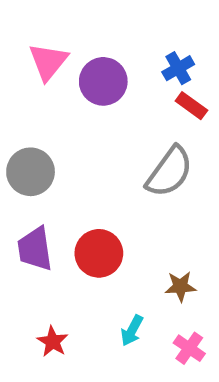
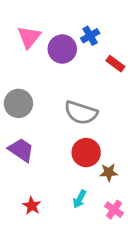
blue cross: (178, 68) -> (90, 36), moved
gray semicircle: (169, 172) -> (81, 113), moved, turned 72
purple trapezoid: (35, 249) -> (21, 150), turned 132
red circle: (99, 253) -> (86, 153), moved

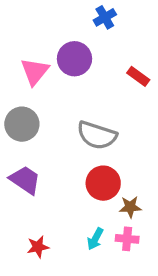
blue cross: (90, 36) -> (105, 17), moved
pink triangle: (29, 37) -> (35, 72), moved
red star: (32, 206) -> (38, 247), turned 30
pink cross: (114, 210) -> (127, 239), moved, turned -30

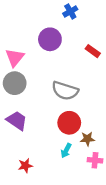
pink triangle: (35, 72) -> (15, 57), moved
cyan arrow: (95, 239) -> (66, 151), moved
pink cross: (127, 239) -> (95, 160), moved

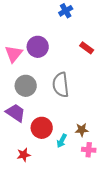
purple circle: (50, 39) -> (38, 47), moved
gray circle: (15, 83) -> (26, 86), moved
gray semicircle: (65, 91) -> (61, 85), turned 65
red circle: (69, 123) -> (42, 128), moved

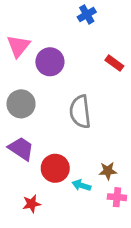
pink triangle: (14, 54) -> (18, 46), moved
gray circle: (26, 86) -> (21, 104), moved
cyan arrow: (62, 141) -> (81, 185), turned 80

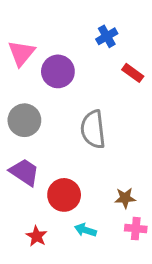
blue cross: (87, 14) -> (107, 36), moved
cyan arrow: (81, 185) -> (85, 230), moved
red star: (32, 204) -> (37, 236), turned -30

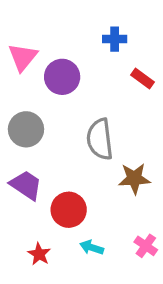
blue cross: (107, 36) -> (115, 39), turned 30
brown star: (125, 198) -> (134, 179), moved, size x1.4
pink cross: (136, 229) -> (146, 246), turned 30

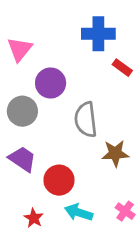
blue cross: (115, 39) -> (98, 34), size x1.6
purple circle: (62, 77) -> (51, 83), moved
cyan arrow: (92, 247) -> (79, 212), size x1.4

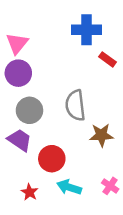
purple circle: (51, 83) -> (18, 73), moved
gray circle: (22, 111) -> (29, 110), moved

